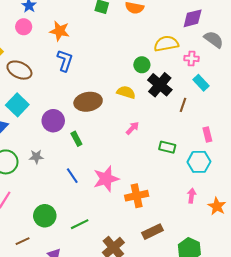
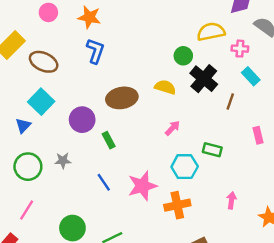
cyan hexagon: (199, 162) -> (185, 167), moved
pink arrow: (192, 196) -> (231, 200), moved

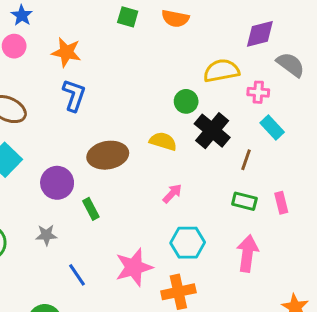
green rectangle: (212, 150) -> (244, 201), moved
gray star: (63, 161) -> (46, 235), moved
blue line: (104, 182) -> (77, 275), moved
pink arrow: (231, 200) -> (248, 253), moved, size x1.6

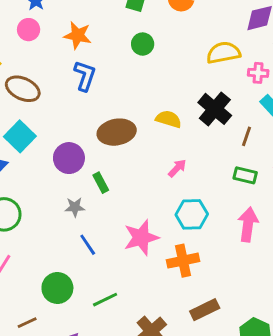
green circle: (186, 101) -> (143, 44), moved
gray star: (46, 235) -> (75, 207), moved

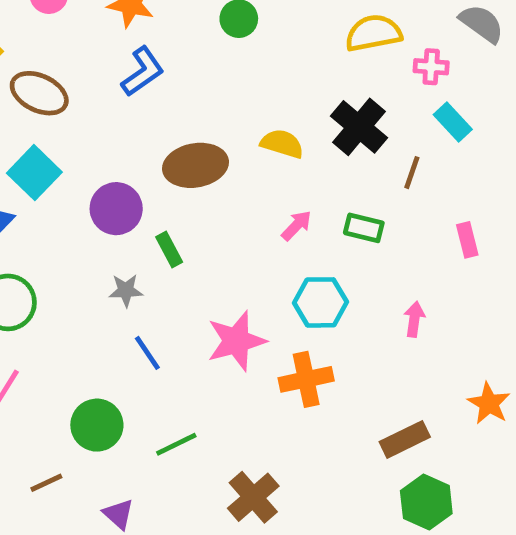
blue L-shape: (85, 76) -> (143, 72), turned 36
green rectangle: (245, 175) -> (364, 228), moved
pink arrow: (248, 224) -> (414, 319), size x0.6
brown rectangle: (205, 310) -> (405, 439), moved

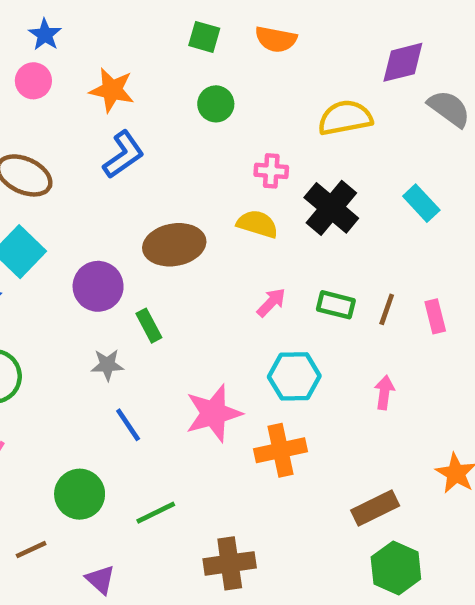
pink cross: (431, 67) -> (271, 171), moved
brown line: (412, 173) -> (387, 309), moved
brown cross: (253, 497) -> (230, 563), turned 33

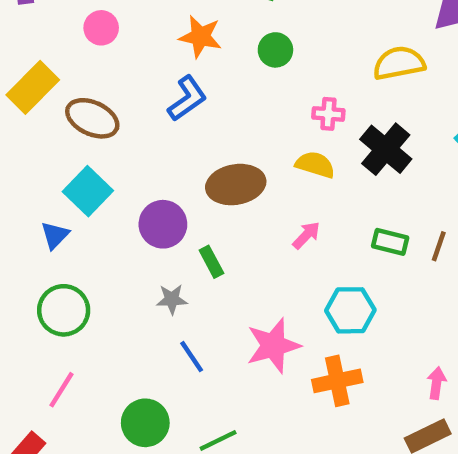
orange star: (112, 90) -> (200, 37), moved
pink arrow: (271, 302) -> (306, 235), moved
pink arrow: (384, 393) -> (437, 383), moved

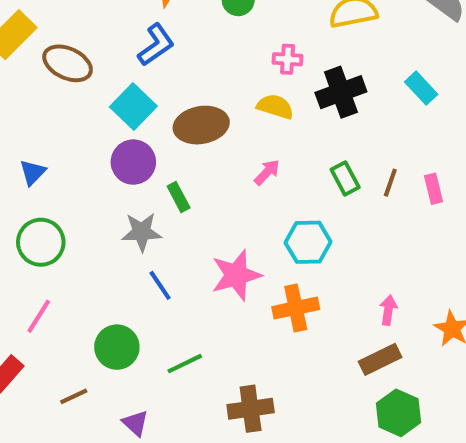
black cross: (386, 149) -> (341, 92), turned 30
cyan square: (88, 191) -> (133, 107), moved
green rectangle: (390, 242) -> (345, 178), turned 48
gray star: (172, 299) -> (142, 232), size x1.4

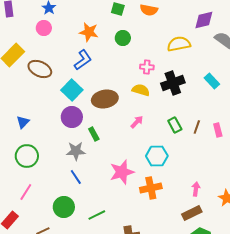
blue line: (160, 285) -> (76, 177), moved

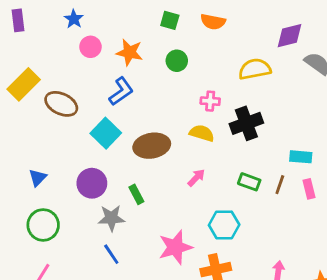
pink circle: (44, 28) -> (90, 47), moved
cyan rectangle: (212, 81) -> (301, 157), moved, turned -42
purple circle: (72, 117) -> (92, 183), moved
green rectangle: (175, 125) -> (249, 182), turned -42

